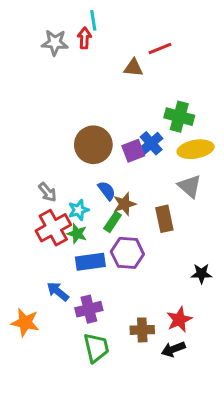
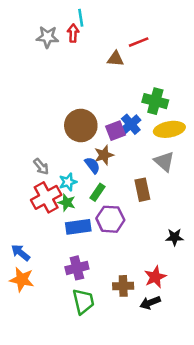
brown star: (124, 204) -> (104, 155), moved
blue arrow: (58, 291) -> (20, 253), moved

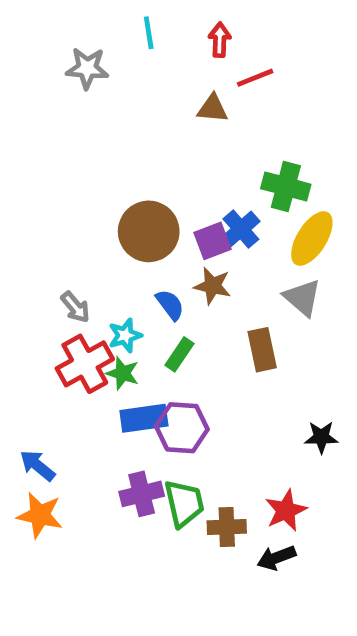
red arrow: (73, 33) -> (220, 40), moved
yellow ellipse: (169, 129) -> (312, 238), turned -48
brown star: (104, 155) -> (213, 286), moved, turned 30
purple hexagon: (110, 219) -> (182, 428), moved
green trapezoid: (83, 301) -> (184, 503), moved

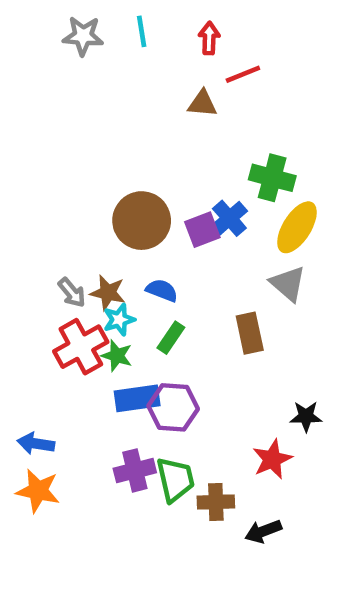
gray star: (87, 68) -> (83, 36), moved
brown star: (213, 286) -> (108, 293), moved
blue semicircle: (170, 305) -> (162, 290), turned -32
blue arrow: (38, 466) -> (36, 443), turned -30
red star: (286, 510) -> (272, 459), moved

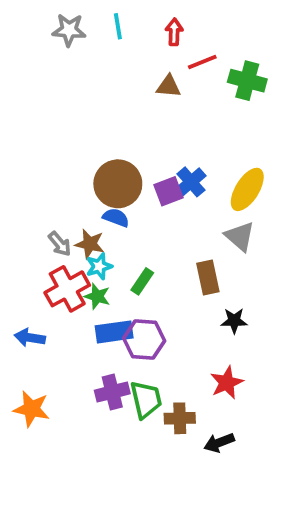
green cross: (272, 178) -> (247, 81), moved
blue semicircle: (162, 290) -> (116, 218), moved
black star: (306, 416) -> (234, 321), moved
blue arrow: (36, 443) -> (30, 338), moved

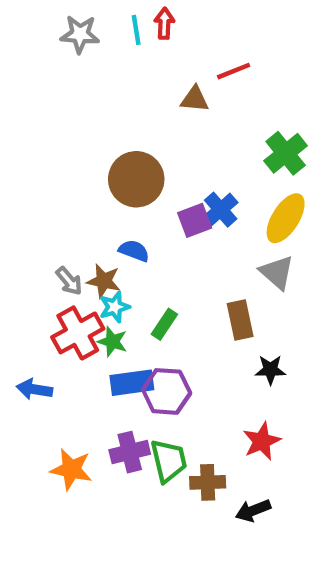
red arrow: (174, 32) -> (164, 23), moved
green cross: (247, 81) -> (286, 153), moved, turned 36
brown circle: (118, 184) -> (136, 179), moved
orange star: (32, 409) -> (71, 469), moved

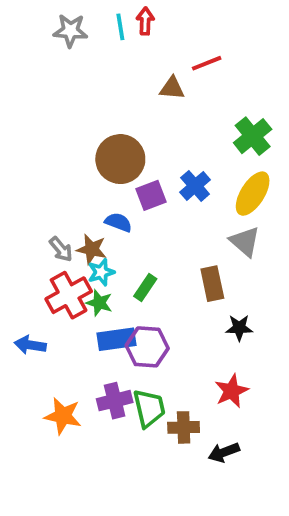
purple square: (195, 220) -> (151, 195), moved

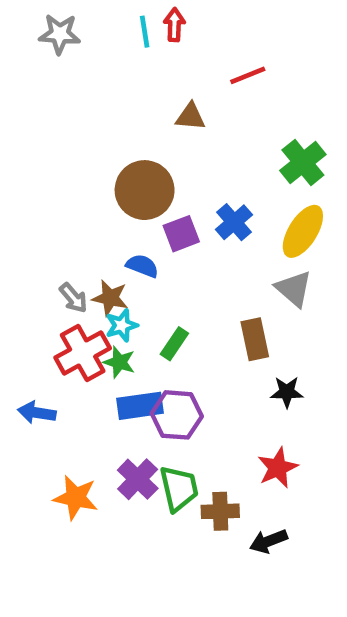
gray star: (70, 31) -> (60, 34), moved
brown triangle: (172, 88) -> (190, 117), moved
purple cross: (115, 401) -> (138, 479), turned -32

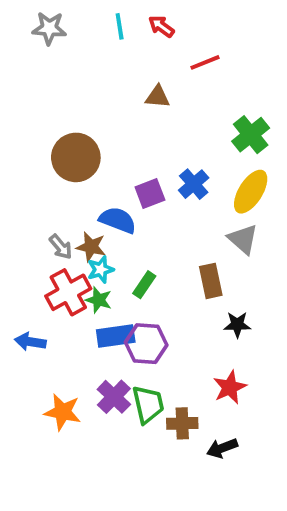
red arrow: (174, 25) -> (161, 26), moved, turned -56
brown circle: (145, 190) -> (76, 157), moved
blue semicircle: (142, 266) -> (118, 220), size x1.4

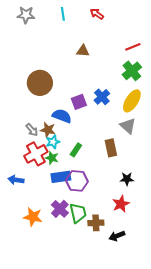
red arrow: (161, 26) -> (97, 14), moved
red line: (205, 62) -> (133, 47), moved
black star: (237, 325) -> (127, 179), moved

